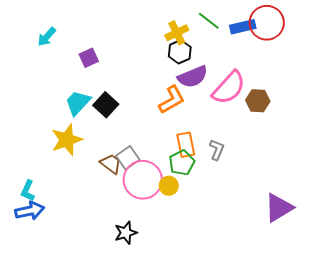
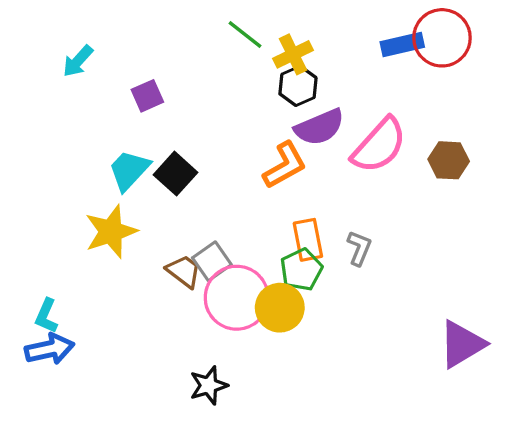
green line: (209, 21) -> (245, 35), moved
brown hexagon: (258, 101) -> (449, 160), moved
yellow circle: (169, 186) -> (280, 308), size x1.5

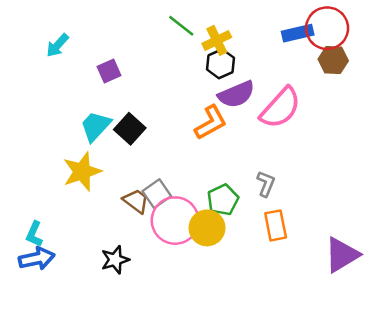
brown hexagon: (449, 160) -> (333, 60), moved
orange rectangle: (308, 240) -> (276, 225), moved
black star: (209, 385) -> (115, 260), moved

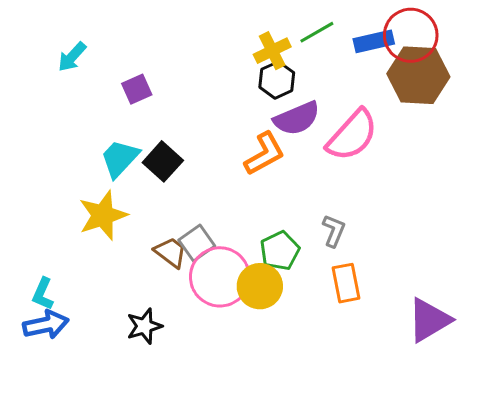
green line: (181, 26) -> (317, 32), moved, turned -68
brown hexagon: (333, 60) -> (418, 75), size x1.6

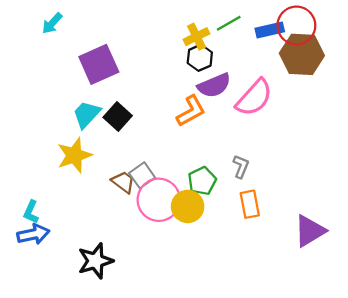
cyan arrow: (72, 57) -> (52, 23), moved
purple square: (137, 89) -> (99, 64), size x1.8
black star: (144, 326) -> (95, 261), moved, size x1.4

